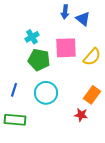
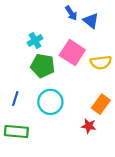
blue arrow: (65, 12) -> (71, 13), turned -40
pink square: (66, 48) -> (72, 53), turned 35
yellow semicircle: (92, 57) -> (101, 62), turned 42

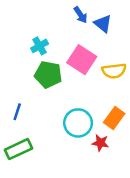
cyan circle: (50, 102) -> (78, 123), moved
green rectangle: (16, 131) -> (18, 149), turned -30

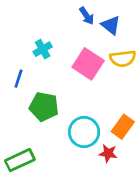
yellow semicircle: (114, 71) -> (123, 59), moved
green pentagon: (48, 75) -> (44, 107), moved
blue line: (17, 112) -> (19, 79), moved

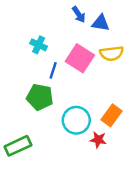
blue triangle: (111, 25) -> (101, 23), turned -30
cyan cross: (43, 49) -> (39, 45), turned -35
blue line: (19, 79) -> (53, 70), moved

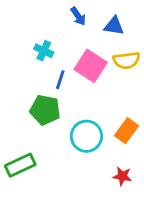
blue arrow: (79, 14) -> (78, 16), moved
red star: (98, 140) -> (122, 176), moved

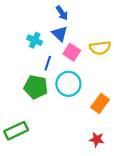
blue triangle: (114, 26) -> (60, 34), moved, turned 35
pink square: (91, 66) -> (72, 52), size x0.7
cyan circle: (86, 136) -> (68, 84), moved

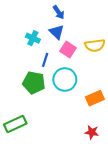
orange rectangle: (100, 103) -> (95, 98), turned 30

